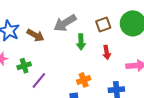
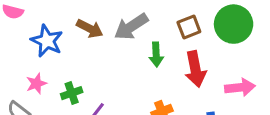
brown arrow: (35, 35) -> (90, 28), moved
red arrow: (107, 52) -> (195, 69), size x1.6

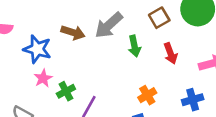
red arrow: (195, 69) -> (171, 53), size x0.7
pink star: (36, 84) -> (43, 78), moved

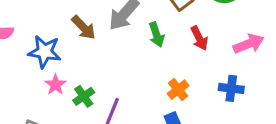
brown arrow: (73, 32) -> (84, 28), turned 35
blue cross: (193, 100) -> (231, 88), turned 30

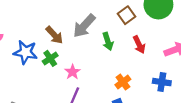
pink star: (55, 85) -> (72, 72), moved
green cross: (84, 96) -> (50, 58), moved

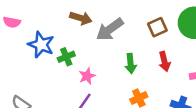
brown arrow: (54, 35) -> (81, 18), moved, turned -42
green arrow: (108, 41) -> (131, 64), moved

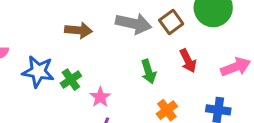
gray arrow: (110, 29) -> (134, 24), moved, turned -120

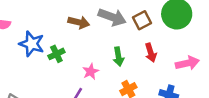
brown arrow: (78, 30) -> (79, 22), moved
pink star: (100, 97) -> (91, 71), moved

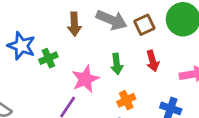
brown arrow: (79, 22) -> (74, 24), turned 72
pink star: (91, 71) -> (85, 79), size x1.5

